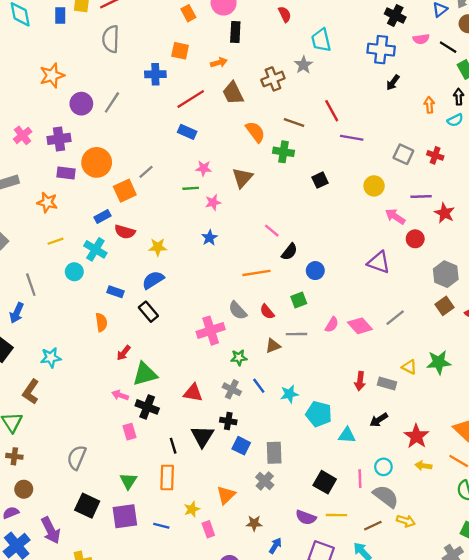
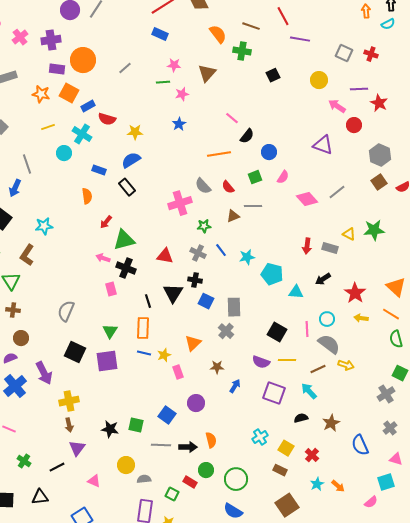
orange square: (125, 191) -> (69, 93), moved, turned -36
pink semicircle: (332, 325) -> (283, 177), moved
blue line: (161, 526) -> (144, 353), moved

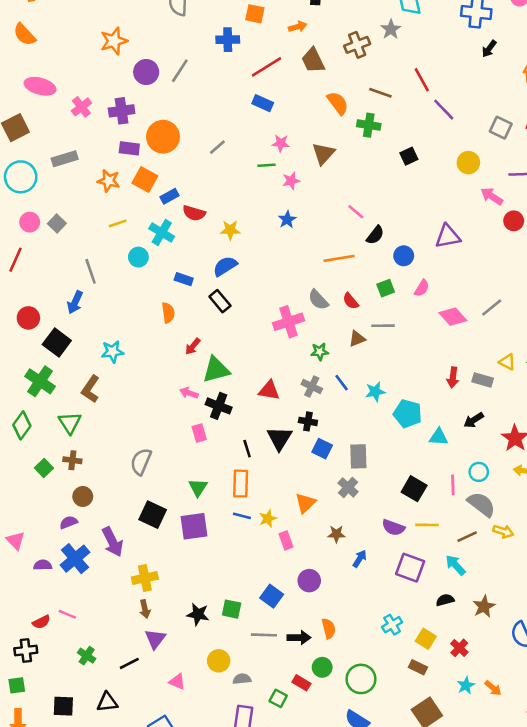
purple line: (300, 39) -> (444, 110), turned 36
purple triangle: (323, 145) -> (448, 236), moved, turned -30

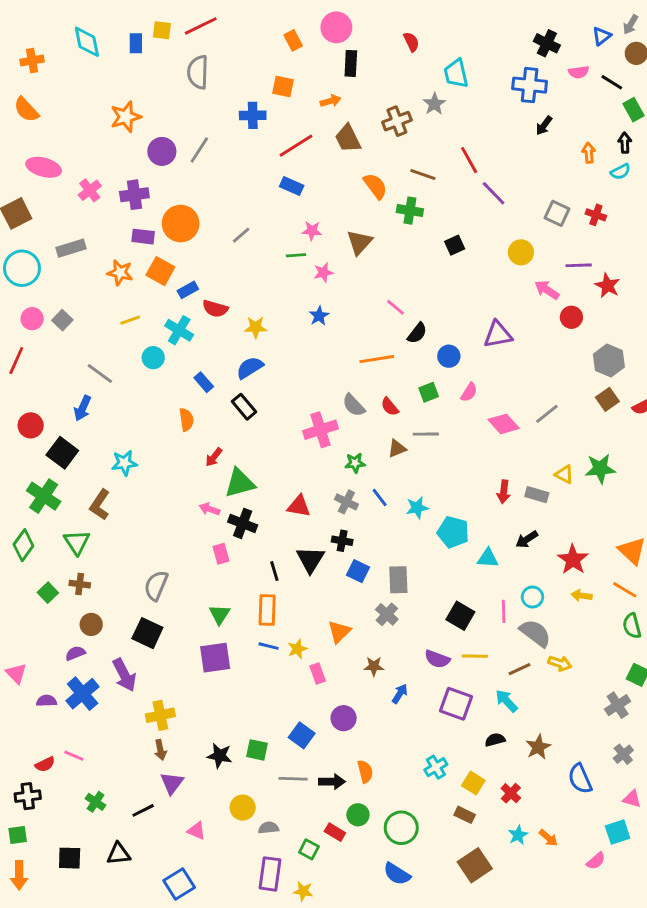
gray line: (91, 271) -> (100, 374), turned -35
blue rectangle: (184, 279) -> (204, 382), turned 30
black square: (153, 515) -> (147, 633), moved

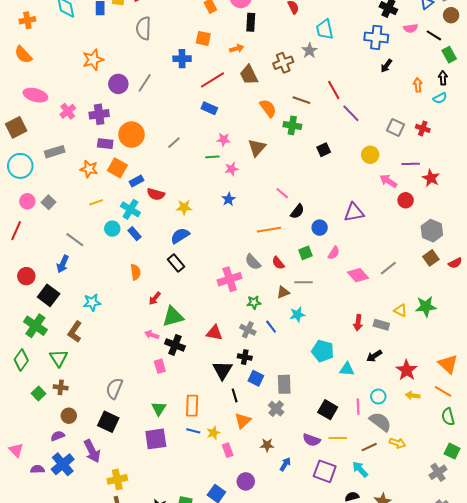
blue rectangle: (204, 382) -> (135, 234), moved
cyan star: (417, 508) -> (297, 315), moved
black line: (274, 571) -> (235, 395), moved

